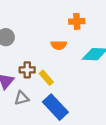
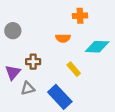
yellow rectangle: (46, 78) -> (74, 69), moved

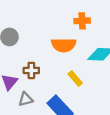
orange semicircle: (63, 38) -> (64, 45), size x1.5

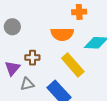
yellow rectangle: (75, 78) -> (73, 65), size x1.6

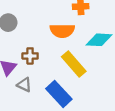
gray triangle: (27, 84) -> (24, 85), turned 40

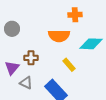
yellow rectangle: (74, 64) -> (69, 65), size x0.6

